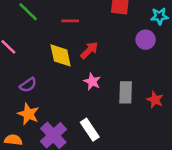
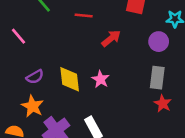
red arrow: (89, 50) -> (111, 38), moved
yellow diamond: (61, 55) -> (70, 79), moved
gray rectangle: (126, 92) -> (157, 78), moved

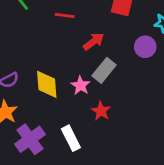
gray rectangle: (157, 78) -> (104, 70), moved, turned 30
red star: (163, 104) -> (101, 111), moved

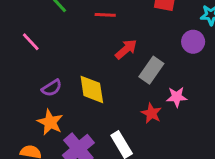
red arrow: (94, 41) -> (126, 49), moved
pink star: (80, 85) -> (177, 97), moved, turned -30

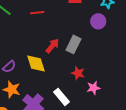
red arrow: (126, 49) -> (52, 46), moved
pink star: (177, 97) -> (93, 88), moved

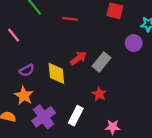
pink star: (93, 88) -> (113, 127), moved
white rectangle: (61, 97) -> (76, 116), turned 54

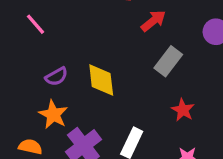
red arrow: (78, 58) -> (153, 21), moved
red star: (99, 94) -> (183, 110), moved

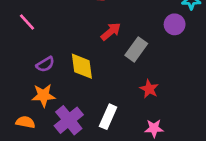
red arrow: (153, 21) -> (111, 31), moved
orange star: (53, 114) -> (43, 95), turned -30

